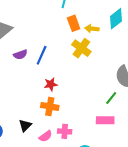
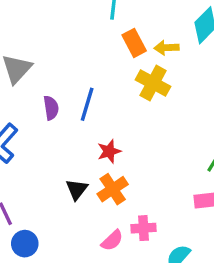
purple semicircle: (20, 55) -> (51, 108), turned -72
orange cross: (50, 106) -> (113, 189), turned -36
black triangle: (25, 125) -> (77, 189), moved

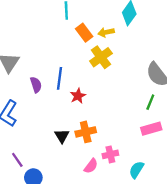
yellow cross: (153, 83) -> (101, 57), turned 35
red star: (109, 151) -> (78, 96), moved
orange cross: (113, 189) -> (86, 132), turned 30

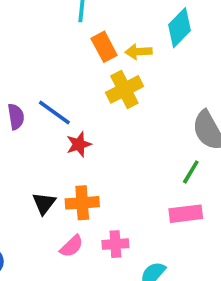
blue line: (60, 78) -> (54, 112), turned -70
pink semicircle: (91, 166) -> (72, 246), moved

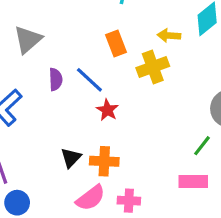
orange rectangle: (104, 47) -> (116, 44), moved
red star: (79, 144) -> (107, 110), turned -30
pink semicircle: (72, 246) -> (91, 198), size x1.4

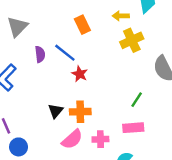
yellow cross: (153, 67) -> (132, 40), moved
green line: (202, 146) -> (137, 100), moved
pink rectangle: (193, 181) -> (133, 128), moved

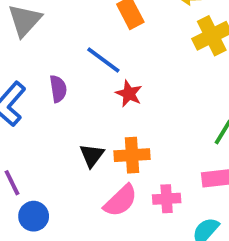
purple semicircle: (40, 54) -> (58, 89), moved

